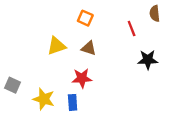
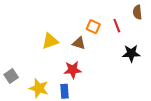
orange square: (85, 18) -> (93, 27), moved
gray square: (13, 85) -> (11, 76), turned 32

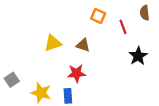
orange square: (93, 27) -> (98, 16), moved
black star: (131, 53) -> (138, 56), turned -30

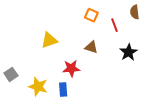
brown triangle: (83, 45) -> (91, 47), moved

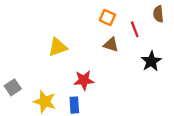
brown triangle: (91, 47) -> (111, 45), moved

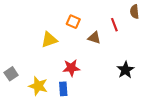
orange square: (107, 17) -> (73, 22), moved
black star: (151, 61) -> (125, 70), moved

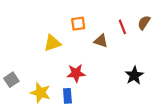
brown semicircle: (134, 12) -> (144, 23), moved, turned 40
orange square: (73, 22) -> (78, 24), turned -32

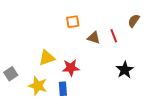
red line: (122, 27) -> (114, 36), moved
yellow triangle: (52, 43) -> (47, 58), moved

